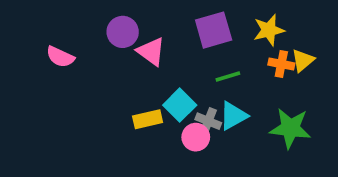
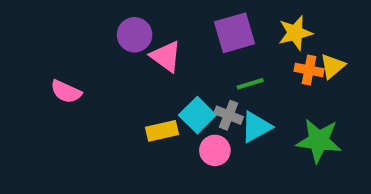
pink semicircle: (60, 57) -> (66, 92), moved
gray cross: (208, 121) -> (229, 115), moved

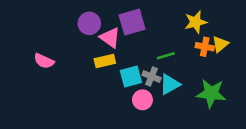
purple square: (234, 33) -> (132, 22), moved
cyan square: (197, 115) -> (131, 77), turned 30
yellow rectangle: (162, 131) -> (105, 61), moved

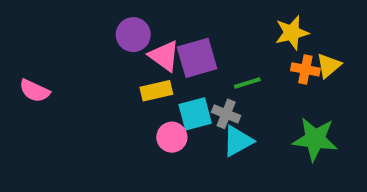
purple square: (132, 22) -> (197, 58), moved
pink semicircle: (44, 61) -> (35, 91), moved
cyan triangle: (170, 84) -> (238, 141), moved
pink circle: (142, 100) -> (172, 137), moved

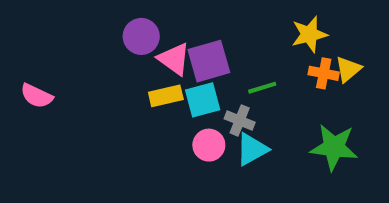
cyan square: (195, 114) -> (203, 100), moved
pink circle: (172, 137) -> (209, 145), moved

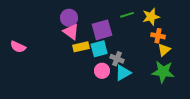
pink triangle: (174, 59) -> (71, 32), moved
yellow triangle: (348, 69) -> (164, 50), moved
green line: (262, 88) -> (127, 15), moved

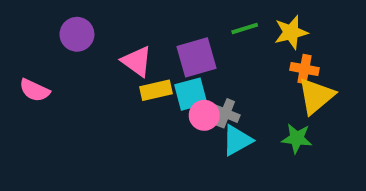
purple circle: (69, 18) -> (77, 34), moved
yellow triangle: (164, 50) -> (316, 96), size x1.5
pink circle: (102, 71) -> (204, 115), moved
green star: (163, 72) -> (297, 138), moved, size x0.7

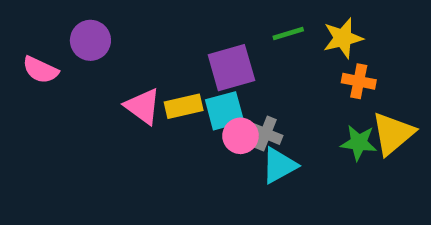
pink triangle: (137, 61) -> (143, 106), moved
pink semicircle: (35, 90) -> (40, 70), moved
yellow triangle: (316, 96) -> (393, 134), moved
green star: (297, 138) -> (359, 143), moved

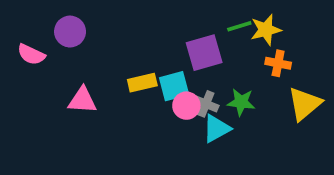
green line: (288, 34) -> (239, 26), moved
purple square: (231, 68) -> (204, 53), moved
pink triangle: (143, 106) -> (82, 100), moved, turned -32
green star: (359, 143) -> (241, 102), moved

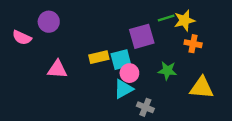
gray cross: (206, 104) -> (145, 107), moved
yellow triangle: (305, 104) -> (202, 88), moved, turned 45
cyan triangle: (216, 129) -> (123, 89), moved

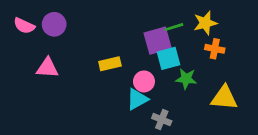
green line: (166, 18) -> (174, 27), moved
pink semicircle: (22, 38) -> (24, 26), moved
cyan square: (121, 60) -> (168, 58), moved
pink triangle: (57, 69) -> (47, 68), moved

